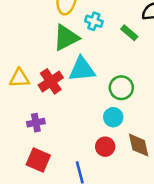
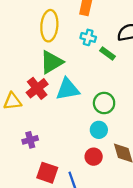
cyan cross: (94, 21) -> (88, 37), moved
red cross: (51, 81) -> (37, 88), moved
red square: (38, 160) -> (47, 173), moved

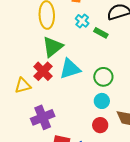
cyan cross: (88, 37) -> (82, 21), turned 32
purple cross: (30, 140) -> (43, 117), size x1.6

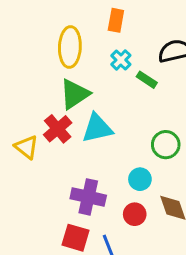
green circle: (103, 77) -> (166, 145), moved
yellow triangle: (23, 85) -> (26, 147), turned 48
purple cross: (43, 117) -> (88, 197), moved, turned 30

